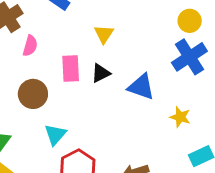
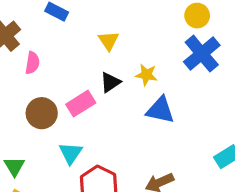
pink rectangle: (71, 68) -> (81, 104), moved, turned 68
blue triangle: (141, 87) -> (160, 110), moved
yellow star: (180, 117) -> (146, 75), moved

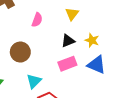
pink semicircle: (32, 63) -> (37, 20), moved
pink rectangle: (81, 104) -> (67, 64), moved

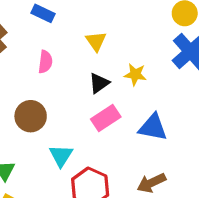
blue triangle: (97, 65) -> (153, 127), moved

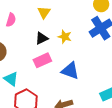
cyan triangle: (61, 156) -> (11, 79), turned -35

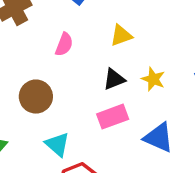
yellow triangle: (44, 12) -> (121, 35), turned 32

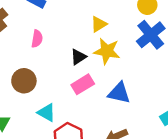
yellow triangle: (121, 35) -> (99, 24), moved
yellow star: (153, 79) -> (107, 51), size x1.5

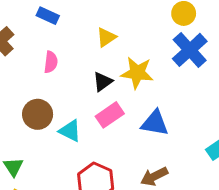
yellow triangle: (99, 24) -> (106, 37), moved
cyan triangle: (47, 112) -> (70, 131), moved

